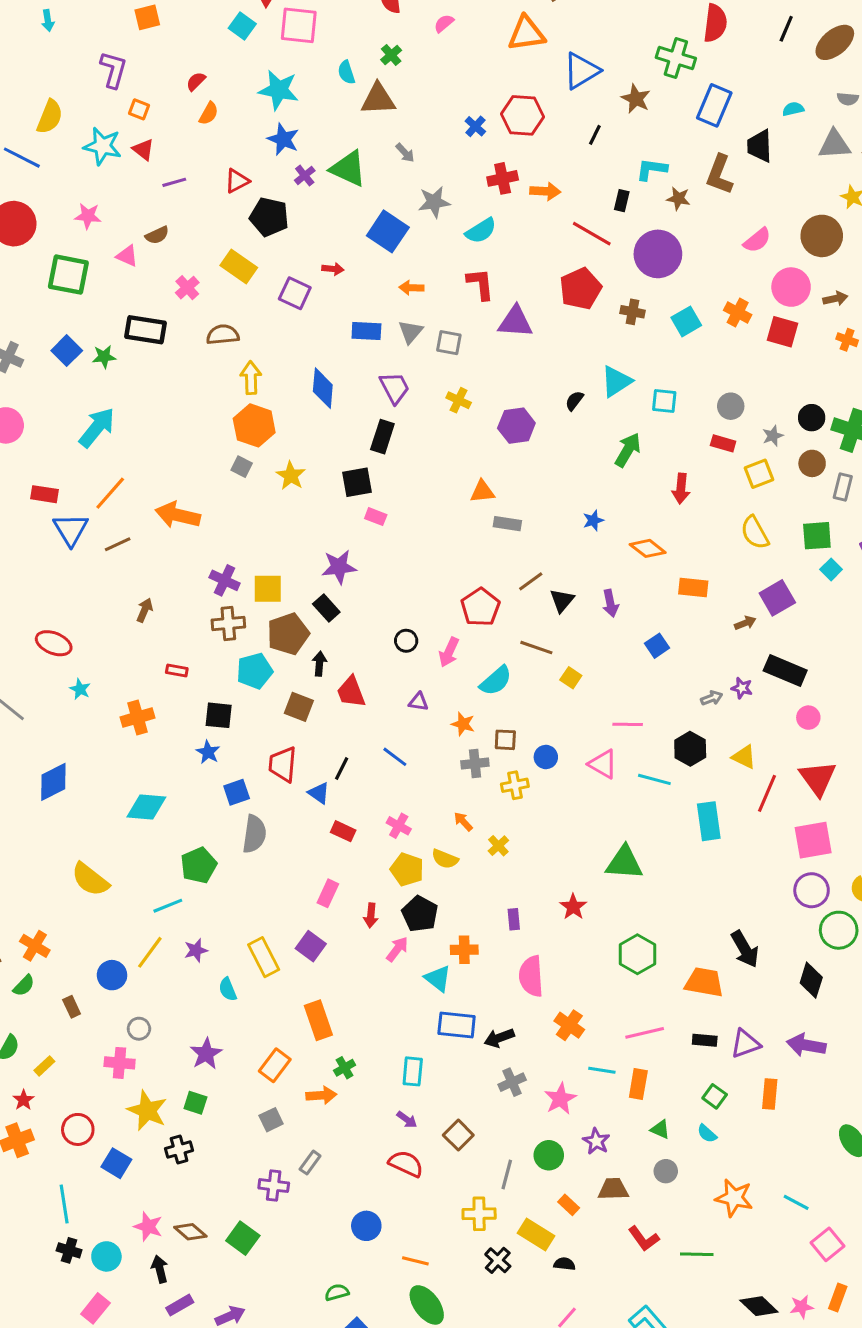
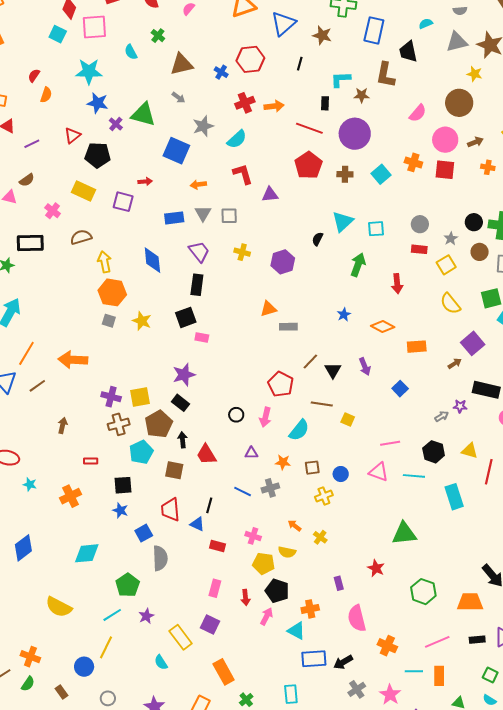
brown triangle: (378, 99) -> (182, 64), moved
purple triangle: (515, 322) -> (270, 195), size x0.7
gray cross: (475, 764) -> (270, 488), moved
purple star: (196, 950) -> (146, 616), moved

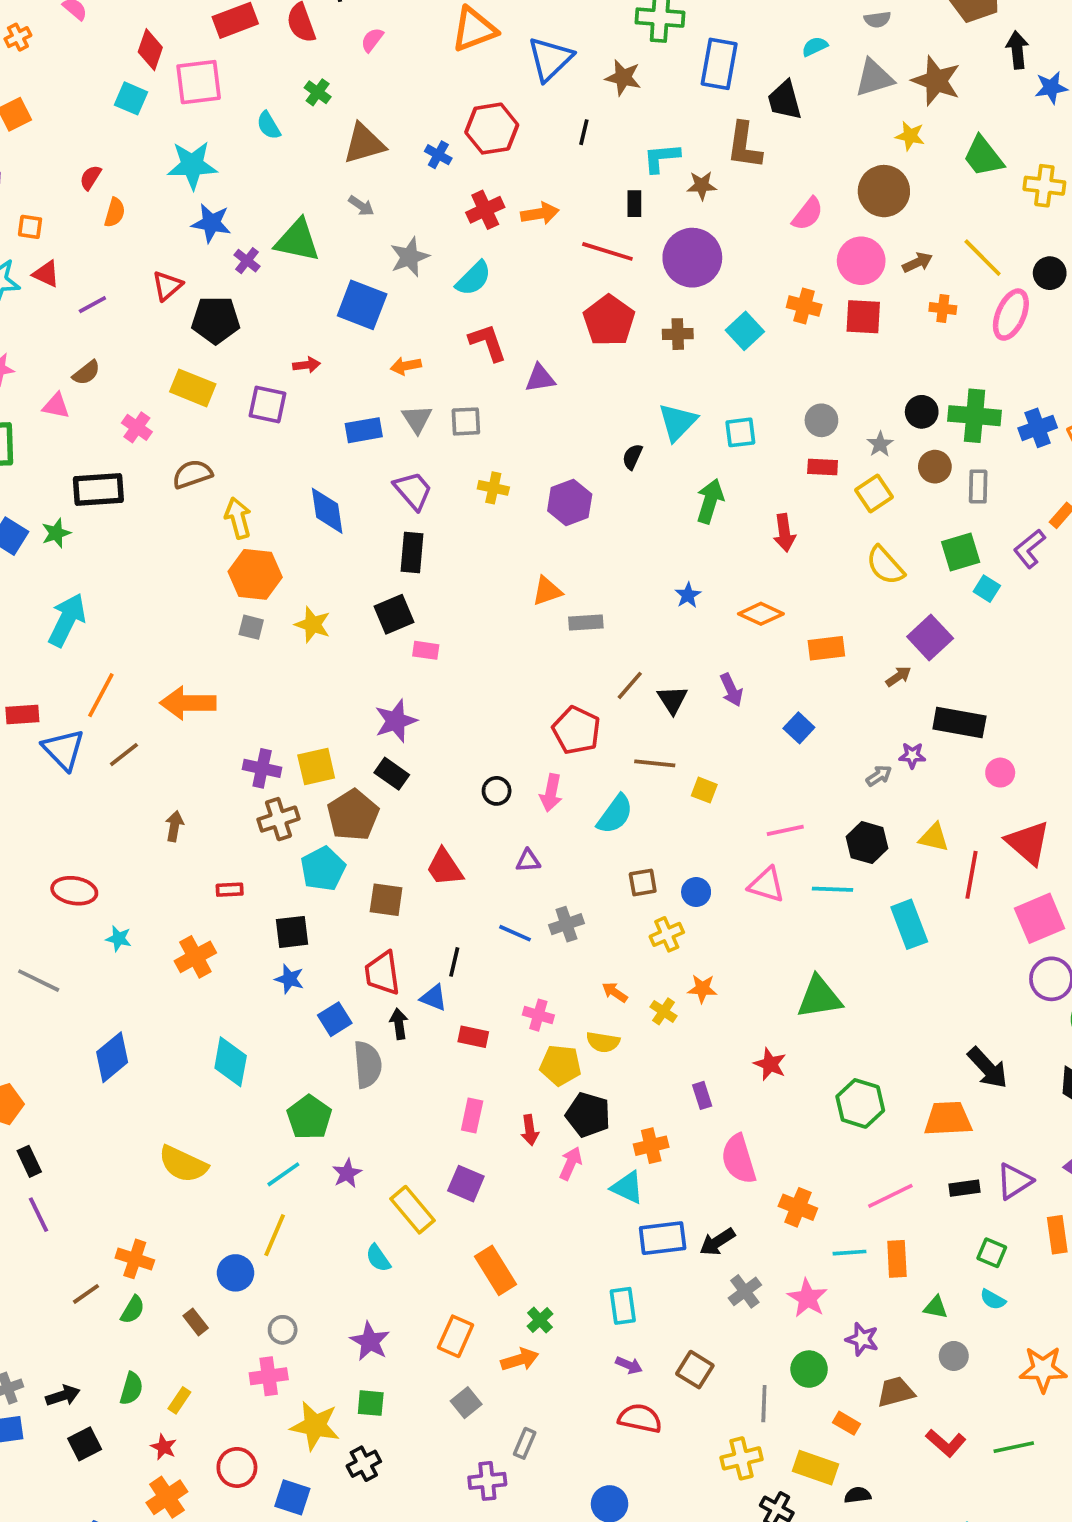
black arrow: (183, 440) -> (399, 1024), moved
orange star: (283, 462) -> (702, 989), moved
cyan diamond: (87, 553) -> (231, 1062), turned -72

